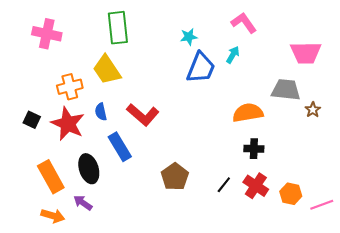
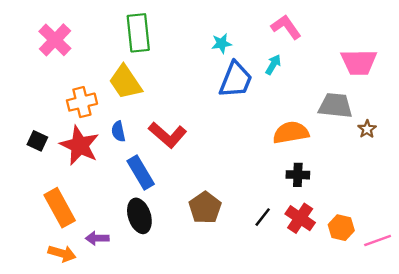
pink cross: (47, 34) -> (55, 40), turned 32
black ellipse: (89, 169) -> (139, 216), moved
purple arrow: (83, 203) -> (97, 238), turned -36

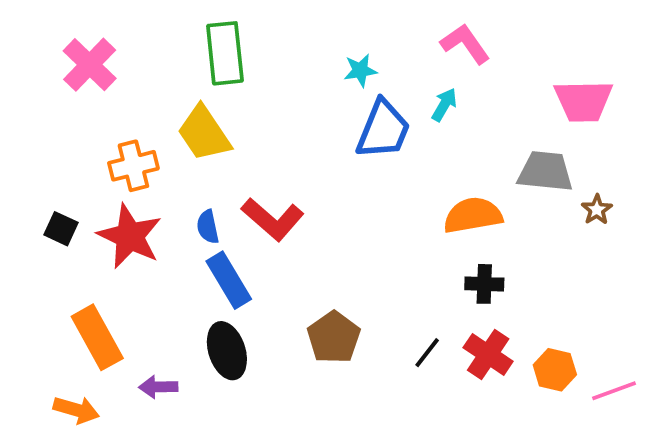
blue semicircle: (118, 131) -> (208, 227), moved
orange arrow: (62, 253) -> (76, 410), moved

